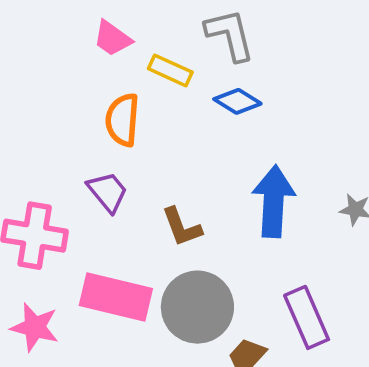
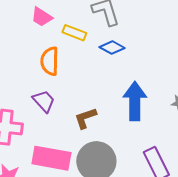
brown L-shape: (182, 227) -> (85, 118), turned 95

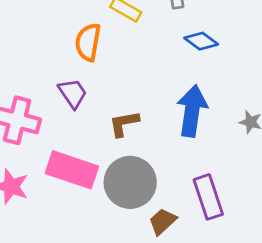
blue diamond: (112, 48) -> (201, 41), moved

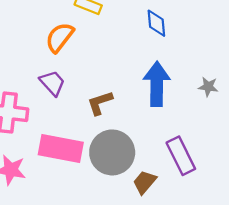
blue diamond: (201, 41) -> (156, 23), turned 56
orange semicircle: (88, 42) -> (60, 37), turned 36

